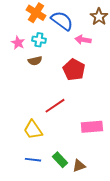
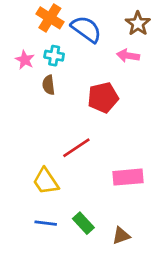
pink arrow: (83, 40) -> (128, 56), moved
brown semicircle: (35, 61) -> (49, 85), turned 96
red pentagon: (74, 70) -> (103, 97), turned 30
brown triangle: (79, 166) -> (121, 236), moved

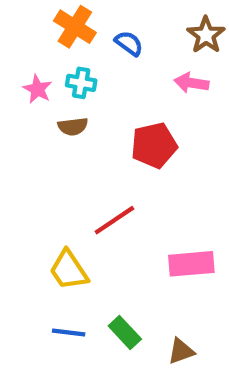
blue semicircle: (86, 29) -> (129, 43), size x0.6
brown semicircle: (49, 85) -> (73, 127), turned -90

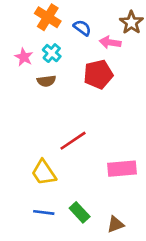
cyan cross: (81, 83) -> (52, 53), turned 30
pink arrow: (191, 83) -> (110, 42), moved
red pentagon: (154, 145) -> (98, 74), moved

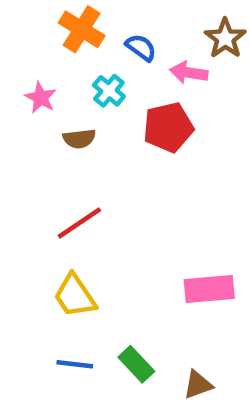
cyan cross: (52, 53) -> (109, 91), moved
red line: (73, 141) -> (79, 223), moved

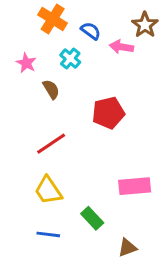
red pentagon: (168, 127) -> (108, 113), moved
brown semicircle: (79, 139) -> (51, 89), turned -114
green rectangle: (136, 364) -> (92, 218), moved

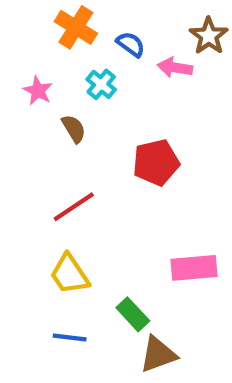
brown triangle: (127, 248) -> (158, 354), moved, size x1.4

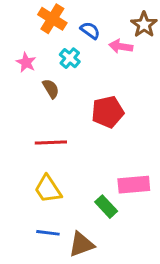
red line: (74, 207) -> (51, 143), turned 32
green rectangle: (133, 314) -> (106, 207), moved
brown triangle: (158, 354) -> (81, 244), moved

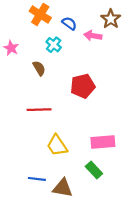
pink star: (26, 62) -> (11, 48), moved
yellow trapezoid: (48, 189) -> (57, 145), moved
green rectangle: (106, 207) -> (94, 170), moved
brown triangle: (81, 244) -> (63, 188), turned 30

